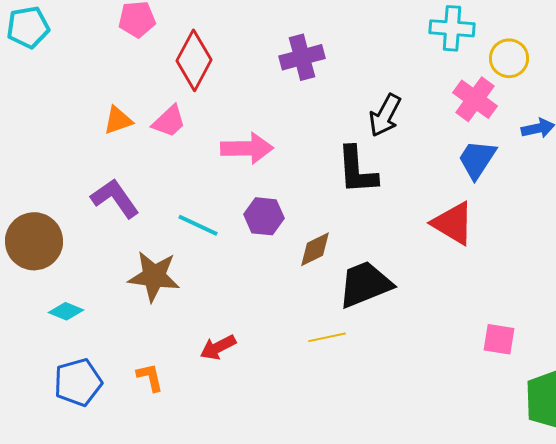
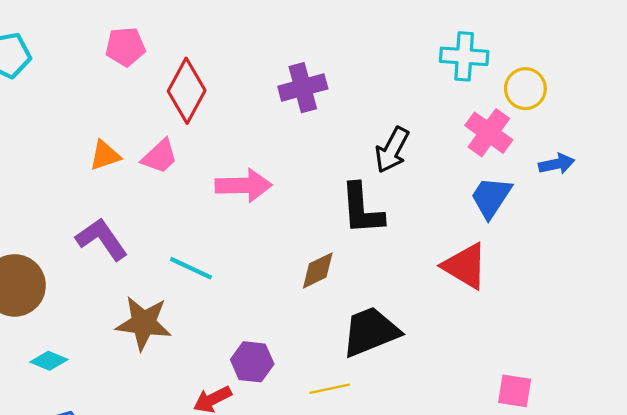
purple hexagon: (264, 216) -> (252, 362), moved
brown diamond: (315, 249) -> (318, 270), moved

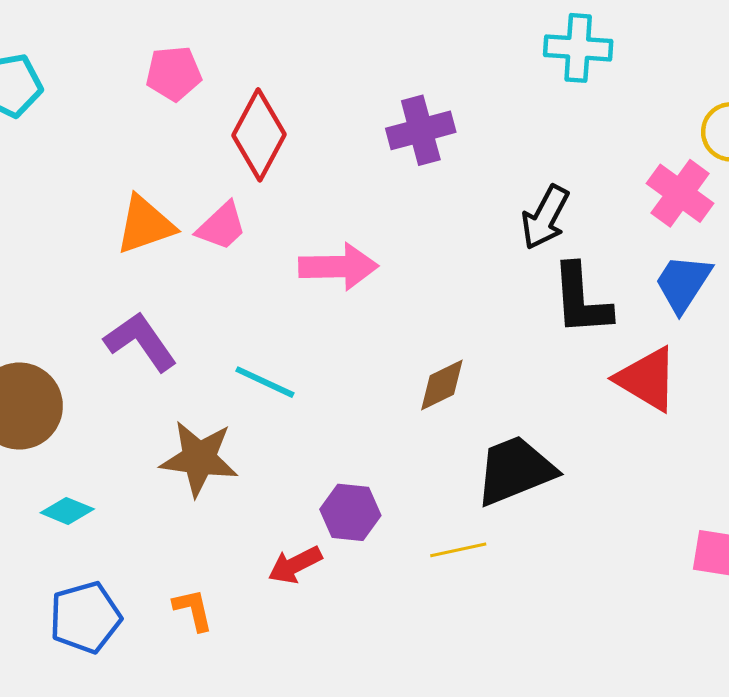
cyan cross: (464, 56) -> (578, 48), moved
orange triangle: (105, 155) -> (145, 225), size x1.4
black L-shape: (362, 209) -> (581, 300), moved

